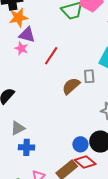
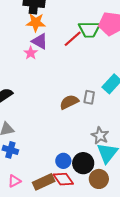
red line: (51, 56) -> (73, 39), moved

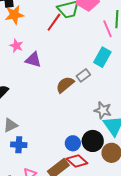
purple triangle: (40, 41) -> (33, 60), moved
gray rectangle: (89, 97) -> (83, 75), turned 56

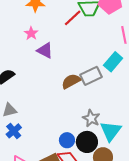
gray rectangle: (83, 75) -> (91, 76), size x1.5
gray star: (103, 110) -> (91, 118), moved
blue cross: (19, 145) -> (14, 131), turned 35

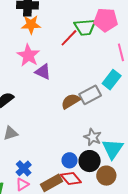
pink star: (31, 33) -> (28, 55), size x1.6
blue cross: (14, 131) -> (24, 168), moved

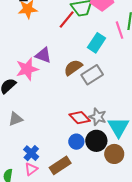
pink star: (28, 55) -> (27, 69), moved, turned 30
cyan rectangle: (112, 80) -> (96, 43), moved
brown semicircle: (71, 101) -> (73, 68), moved
red diamond: (71, 179) -> (80, 118), moved

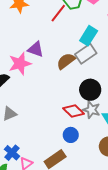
gray rectangle: (92, 75) -> (86, 54), moved
black circle: (96, 141) -> (90, 90), moved
blue cross: (31, 153) -> (12, 153), moved

